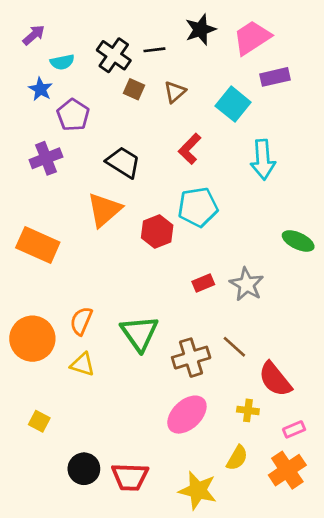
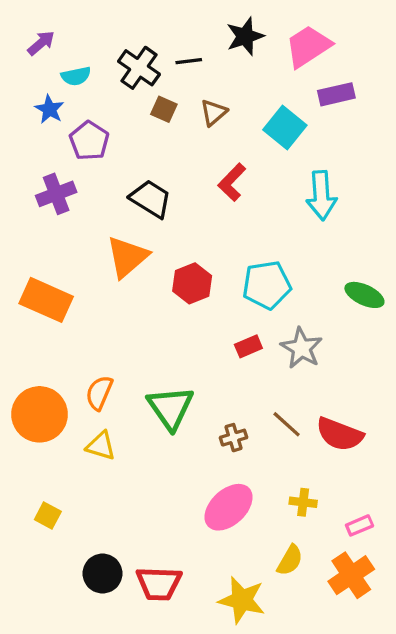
cyan pentagon: (198, 207) -> (267, 285), moved
brown cross: (191, 358) -> (233, 438), size x0.6
red semicircle: (275, 379) -> (340, 434), moved, turned -30

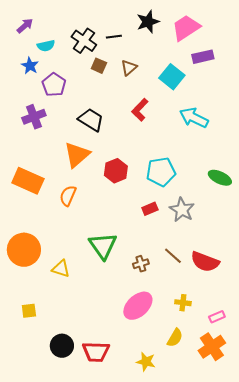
cyan arrow: (321, 195) -> (194, 118), turned 120
orange semicircle: (99, 393) -> (68, 196), moved
yellow square: (48, 515) -> (29, 311), turned -35
yellow star: (242, 600) -> (146, 362), size x0.7

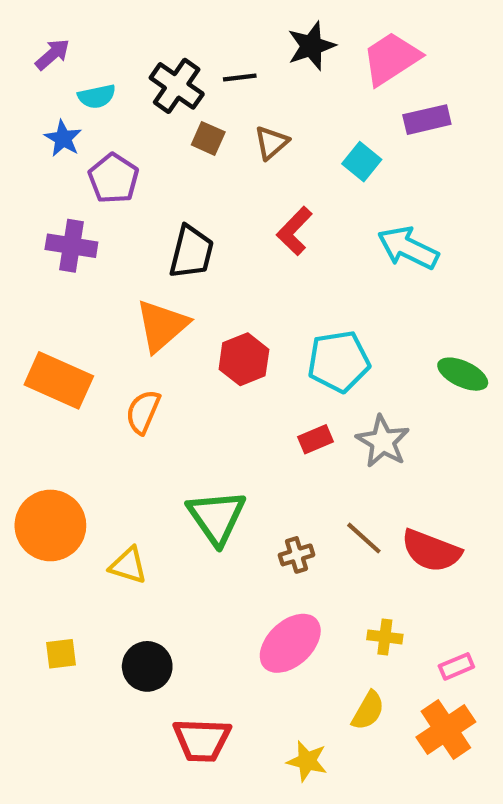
cyan square: (172, 77) -> (362, 162), size x0.7
purple cross: (34, 117) -> (71, 246), turned 30
black trapezoid: (91, 120) -> (191, 252), turned 72
black circle: (62, 346) -> (147, 666), moved

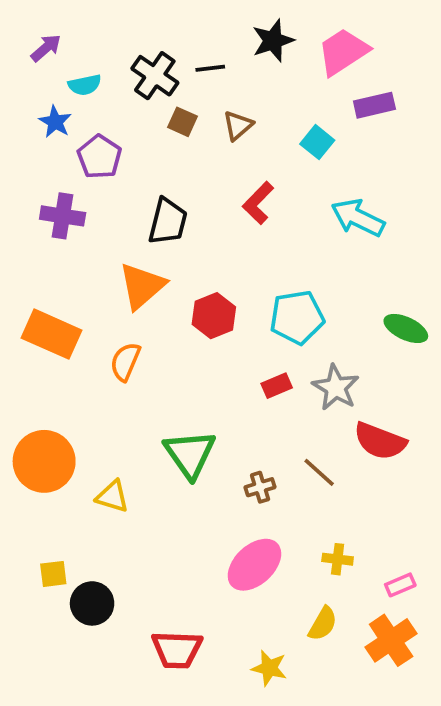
red semicircle: (431, 551) -> (380, 441), moved
black circle: (147, 666) -> (92, 603), moved

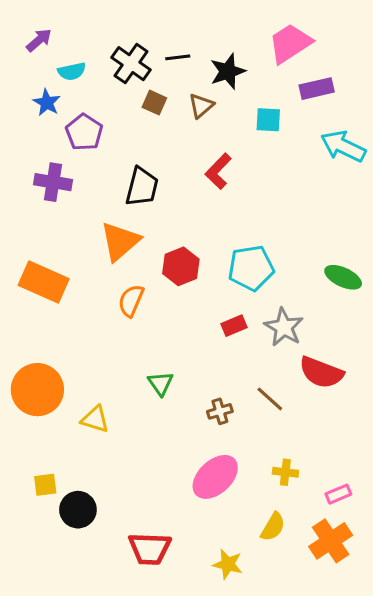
black star: (273, 41) -> (228, 71), moved
cyan square: (317, 142) -> (268, 120), turned -36
cyan arrow: (358, 218) -> (343, 146), moved
orange semicircle: (125, 362) -> (131, 301), moved
green triangle: (190, 454) -> (161, 383), size x0.6

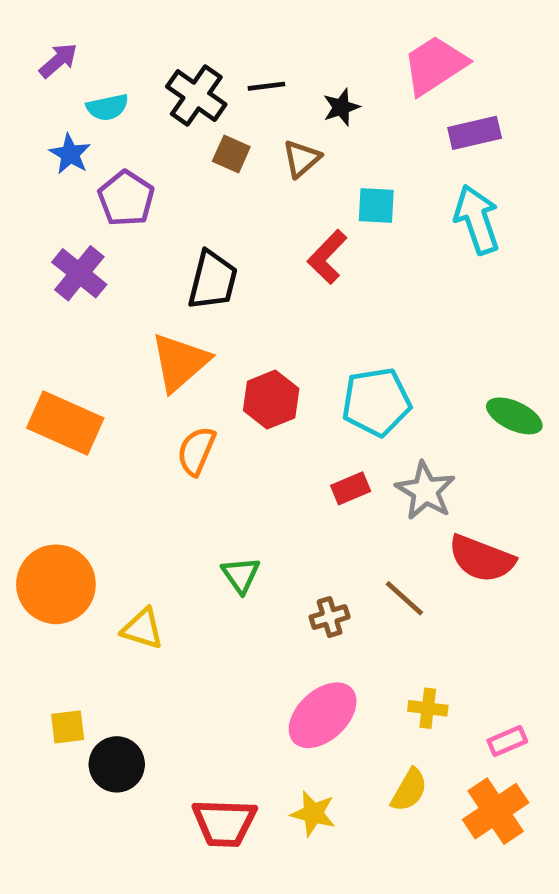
black star: (228, 71) -> (341, 107), size x0.7
cyan square: (268, 120) -> (376, 205), moved
cyan arrow: (343, 146) -> (477, 219), moved, turned 45
purple cross: (53, 182) -> (79, 273), turned 30
yellow star: (228, 564) -> (313, 813), moved

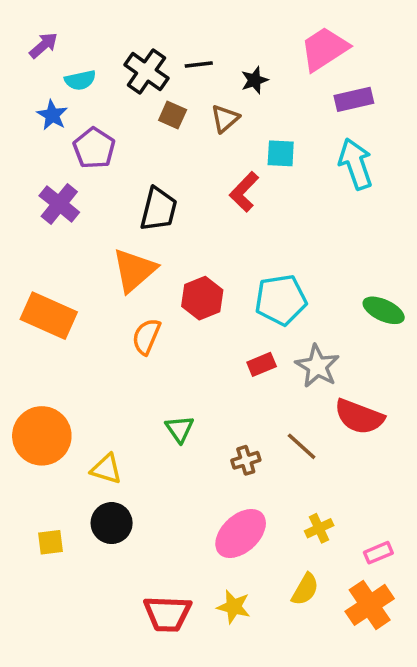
yellow cross: (428, 708) -> (319, 528), turned -32
black circle: (117, 764) -> (112, 523), moved

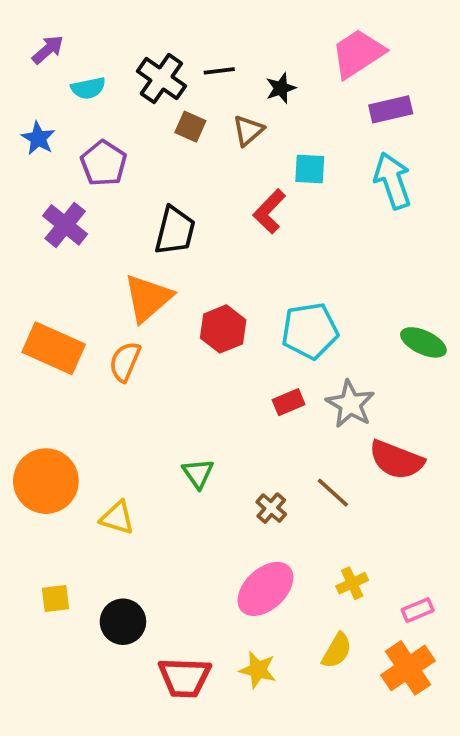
blue star: (52, 115) -> (38, 138), moved
orange semicircle: (146, 336) -> (125, 362), moved
brown cross: (246, 460) -> (271, 508), turned -32
black circle: (112, 523) -> (123, 622), moved

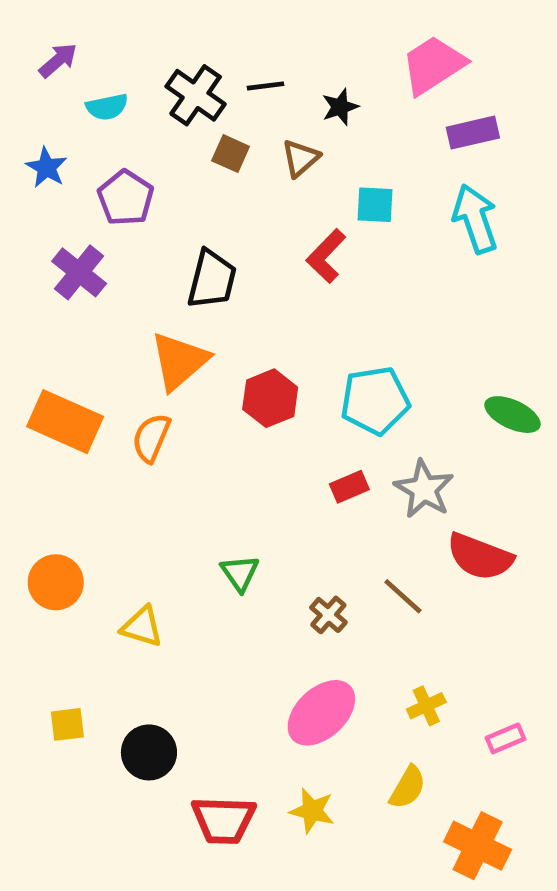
orange circle: (46, 481) -> (56, 582), size x0.7
orange cross: (408, 668) -> (478, 846), moved, turned -30

